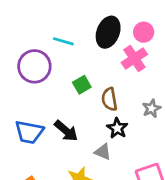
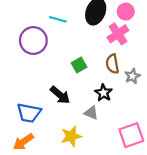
green square: (82, 85) -> (79, 65), moved
brown semicircle: (109, 99) -> (112, 64), moved
blue trapezoid: (29, 132) -> (29, 113), moved

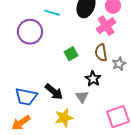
black arrow: (60, 95) -> (54, 92), moved
gray triangle: (91, 113) -> (82, 97), turned 32

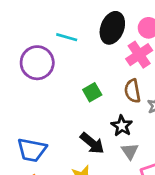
black arrow: (54, 92) -> (92, 143), moved
gray triangle: (82, 97) -> (130, 151), moved

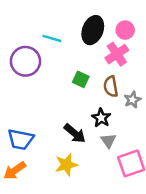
green square: (92, 92) -> (81, 79), moved, turned -35

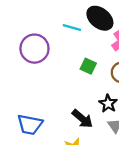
black ellipse: (93, 30) -> (100, 18), turned -72
cyan line: (52, 38) -> (72, 28), moved

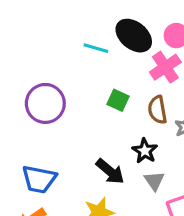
purple circle: (34, 49) -> (45, 103), moved

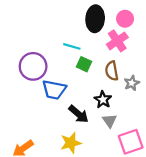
black ellipse: (134, 36) -> (95, 19), turned 55
cyan line: (96, 48) -> (72, 46), moved
blue trapezoid: (39, 179) -> (54, 90), moved

